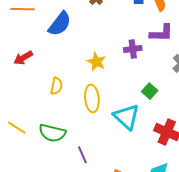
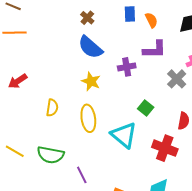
blue semicircle: (60, 24) -> (90, 47), moved, turned 96

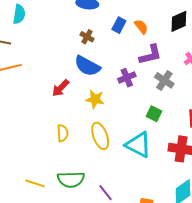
blue rectangle: (130, 14) -> (119, 25), turned 42
brown cross: (87, 18) -> (87, 37), moved
gray cross: (177, 79) -> (164, 80), moved
red arrow: (18, 81) -> (61, 88), moved

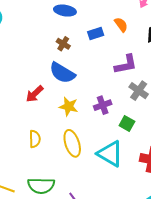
blue rectangle: (119, 25) -> (96, 33), turned 42
orange semicircle: (141, 27) -> (121, 25), moved
purple cross: (127, 78) -> (103, 105), moved

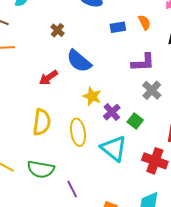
brown cross: (63, 44) -> (57, 30), moved
purple cross: (103, 105) -> (112, 112), moved, turned -30
yellow star: (69, 107) -> (92, 96), moved
yellow semicircle: (35, 139) -> (42, 122), size x1.5

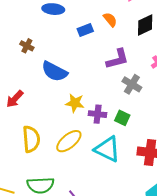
red arrow: (48, 78) -> (15, 99), moved
purple cross: (112, 112) -> (98, 114), turned -30
yellow ellipse: (78, 132) -> (69, 141), turned 72

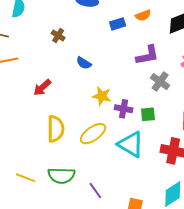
orange semicircle: (110, 20) -> (143, 15), turned 105
blue semicircle: (54, 71) -> (84, 63), size x0.6
green square: (122, 118) -> (148, 114), turned -35

